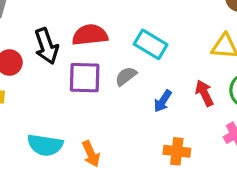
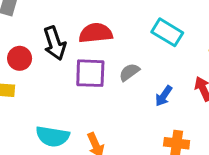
cyan rectangle: (151, 44) -> (167, 32), moved

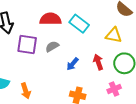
red semicircle: (96, 33) -> (50, 19), moved

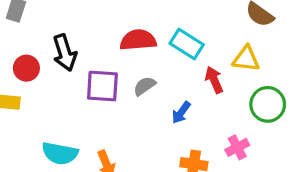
red arrow: (98, 62) -> (214, 80), moved
pink cross: (114, 89) -> (237, 147), moved

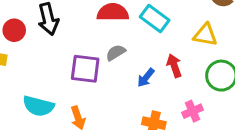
red arrow: (214, 80) -> (174, 66), moved
purple square: (102, 86) -> (85, 69), moved

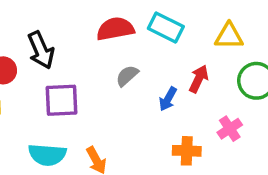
red arrow: (174, 66) -> (199, 79), turned 55
purple square: (85, 69) -> (61, 100), moved

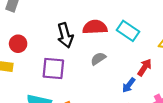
black arrow: (41, 50) -> (65, 35), moved
blue arrow: (168, 99) -> (129, 85), moved

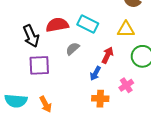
gray semicircle: (98, 59) -> (73, 49), moved
purple square: (53, 69) -> (39, 65), moved

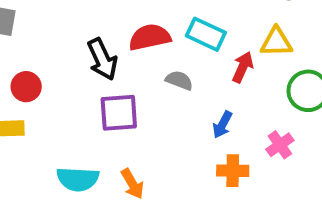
gray semicircle: (73, 49) -> (179, 80), turned 64
red arrow: (108, 55) -> (243, 67), moved

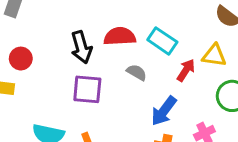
blue arrow: (222, 125) -> (164, 111), size x1.5

